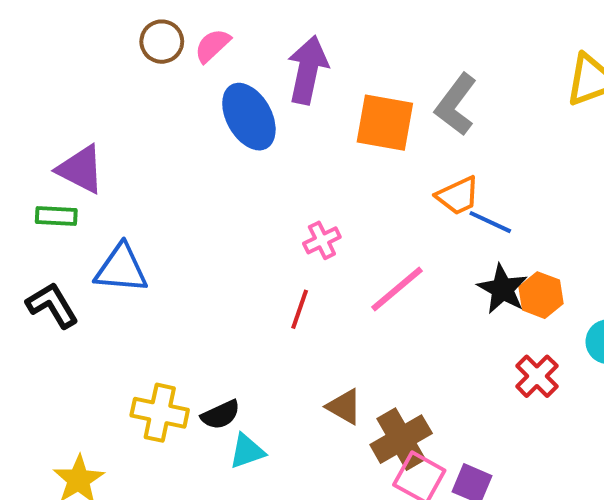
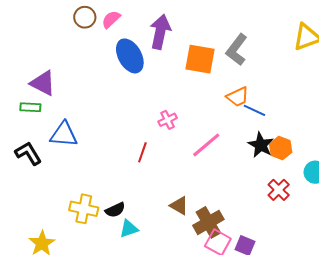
red line: (300, 309) -> (142, 152), moved

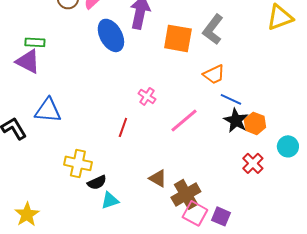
green rectangle: (30, 107) -> (35, 42), moved
blue line: (254, 110) -> (231, 99), moved
pink cross: (168, 120) -> (147, 96), turned -30
yellow cross: (84, 209) -> (78, 163), moved

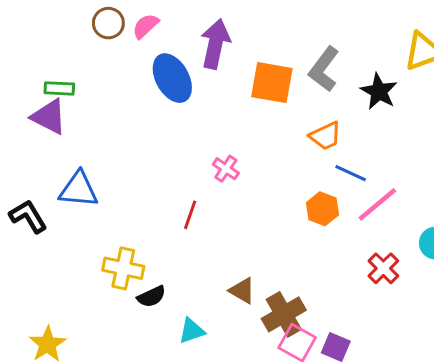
pink line: (184, 120) -> (377, 204), moved
black star: (236, 120) -> (379, 91), moved
orange hexagon: (255, 123) -> (322, 209), moved
cyan triangle: (110, 200) -> (192, 331), moved

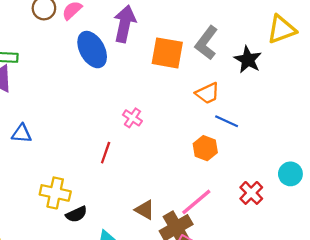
blue triangle: (79, 190) -> (22, 134), size x0.7
pink line: (377, 204) -> (196, 202), moved

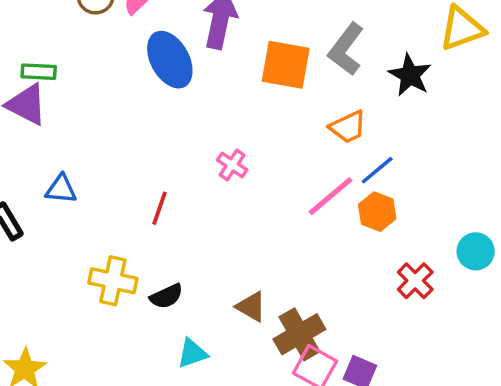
blue line: (227, 121) -> (377, 170), turned -65
orange hexagon: (205, 148) -> (377, 212), moved
red line: (106, 153) -> (160, 208), moved
pink line: (196, 202) -> (331, 196), moved
black semicircle: (76, 214) -> (166, 296), moved

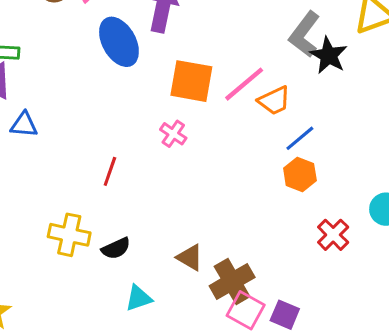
gray L-shape: (346, 49) -> (304, 34), moved
orange square: (286, 65) -> (191, 81), moved
blue triangle: (61, 189) -> (24, 125), moved
pink line: (331, 196) -> (244, 84), moved

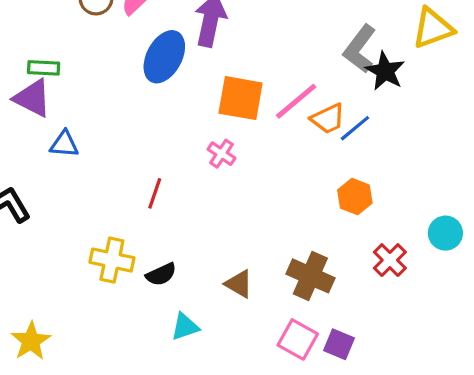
blue ellipse: (119, 42) -> (164, 57), turned 57
blue line: (300, 138) -> (355, 128), moved
brown cross: (232, 282) -> (310, 276), moved, turned -36

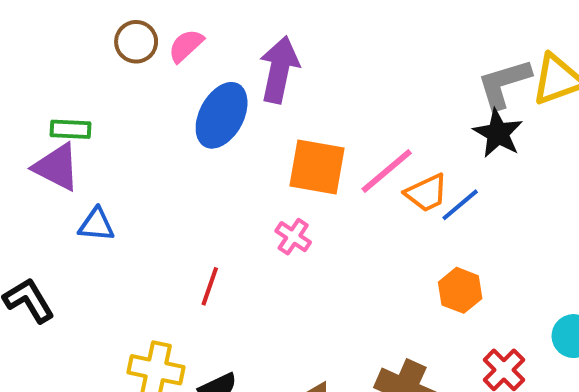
gray L-shape: (360, 49) -> (504, 84), moved, turned 36

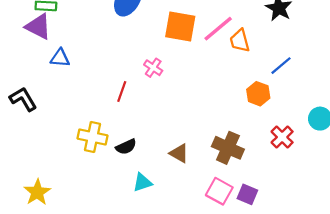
orange trapezoid: (426, 193) -> (240, 41), turned 100
blue line: (460, 205) -> (281, 66), moved
pink cross: (293, 237) -> (153, 68), moved

